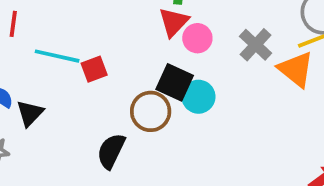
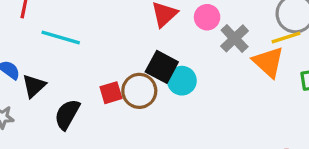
pink circle: (197, 38) -> (207, 17), moved
red square: (94, 69) -> (111, 93), moved
black semicircle: (111, 151) -> (67, 114), moved

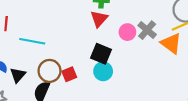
pink circle: (207, 17) -> (127, 32), moved
cyan circle: (182, 81) -> (103, 71), moved
brown circle: (139, 91) -> (50, 71), moved

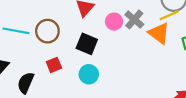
brown circle: (50, 71) -> (47, 31), moved
cyan circle: (103, 71) -> (89, 74), moved

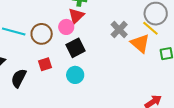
yellow line: (169, 15) -> (150, 28), turned 60
pink circle: (114, 22) -> (66, 27), moved
black square: (87, 44) -> (75, 48), turned 36

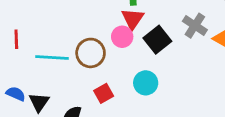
black square: (75, 48) -> (157, 40), moved
cyan circle: (75, 75) -> (146, 83), moved

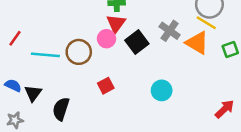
red line: (16, 39) -> (15, 38), turned 35
cyan circle: (146, 83) -> (162, 90), moved
red square: (104, 93) -> (106, 86), moved

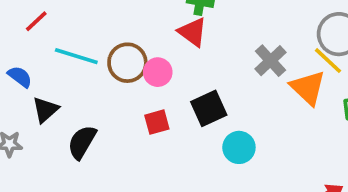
red triangle: (116, 23) -> (193, 32), turned -42
pink circle: (106, 39) -> (158, 72), moved
black square: (137, 42) -> (209, 108), moved
blue semicircle: (13, 85) -> (20, 77), moved

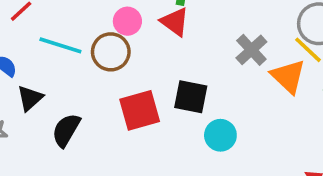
pink circle: (158, 72) -> (127, 21), moved
black square: (209, 108) -> (191, 97), turned 36
red square: (157, 122) -> (140, 110), size x1.6

